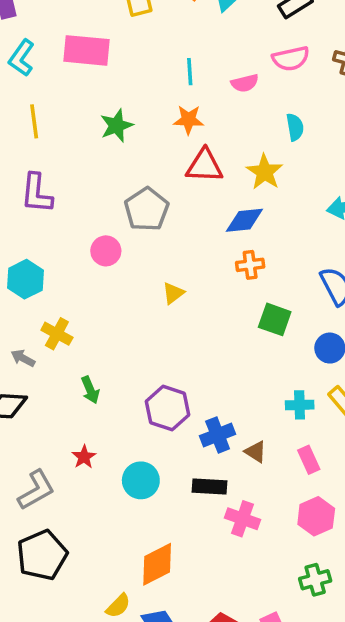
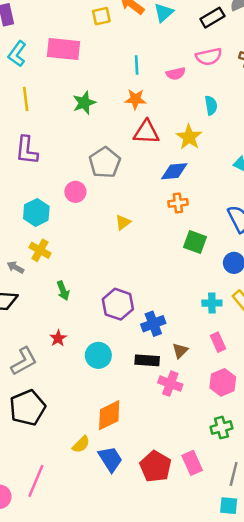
cyan hexagon: (26, 279) -> (36, 212), moved
brown triangle: (255, 452) -> (180, 351), moved, turned 42

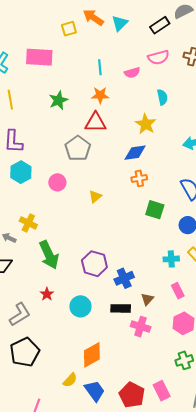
red triangle: (146, 132) -> (96, 122), moved
pink circle: (75, 192) -> (57, 182), moved
cyan hexagon: (36, 212) -> (21, 172), moved
green arrow: (63, 291) -> (49, 255), size x1.8

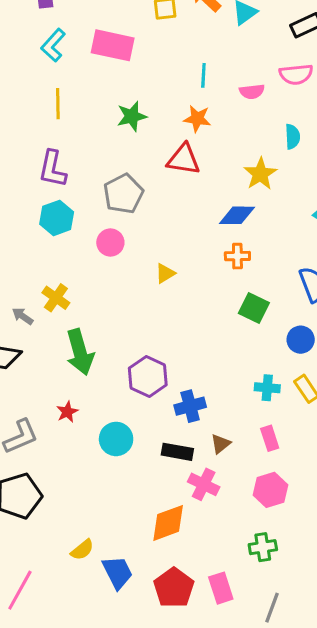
gray pentagon: (78, 148) -> (123, 194), moved
orange diamond: (92, 355) -> (168, 523), moved

